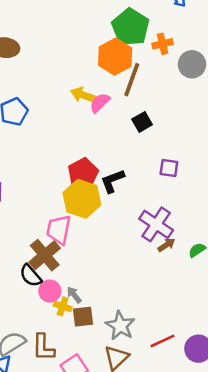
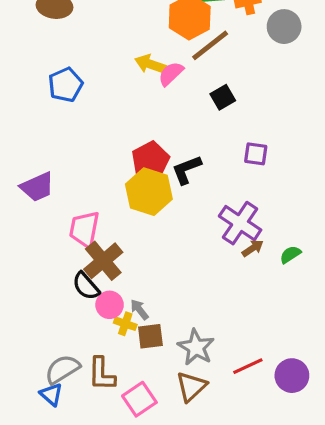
brown line: (132, 80) -> (210, 45), turned 32
pink trapezoid: (59, 230) -> (84, 229), moved

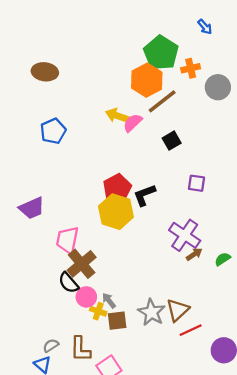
gray star: (196, 347) -> (151, 312), moved
red line: (248, 366) -> (191, 330), moved
gray semicircle: (62, 369) -> (51, 346), size x0.6
brown triangle: (191, 387) -> (178, 310), moved

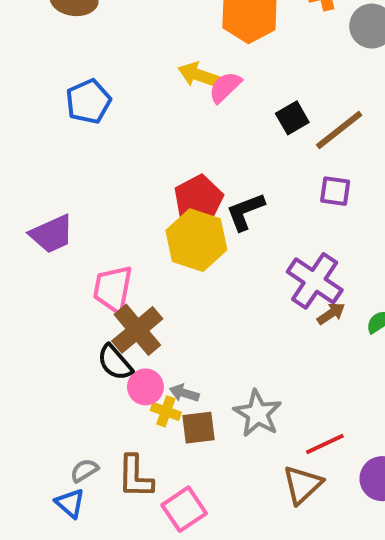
brown line: (162, 101) -> (339, 130), moved
gray arrow: (109, 301) -> (184, 393), turned -35
brown triangle: (178, 310) -> (302, 485), moved

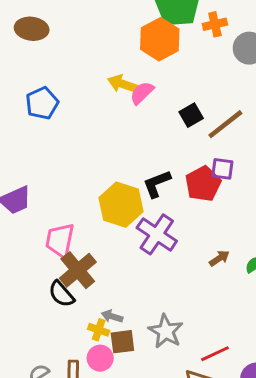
red pentagon: (198, 199) -> (203, 184), moved
purple cross: (315, 281) -> (157, 234), moved
pink circle: (145, 387) -> (100, 358), moved

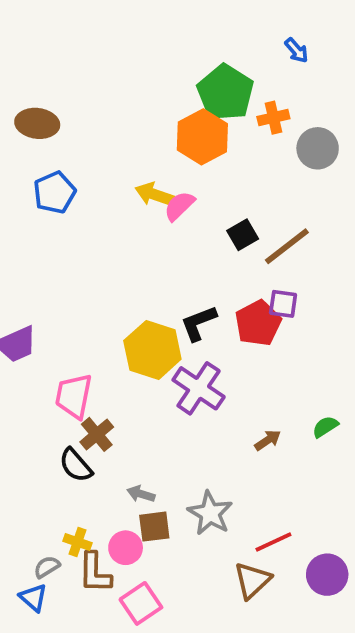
blue pentagon: (42, 103) -> (55, 192), moved
brown arrow: (219, 258) -> (268, 440), moved
brown cross: (78, 270) -> (97, 434), size x0.7
yellow cross: (99, 330) -> (78, 542), moved

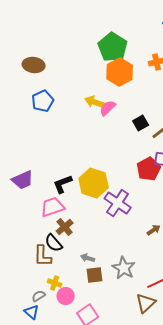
green pentagon: (225, 93) -> (113, 47), moved
black L-shape: (199, 323) -> (63, 184), moved
pink trapezoid: (74, 396) -> (53, 207), turned 60
pink circle: (126, 548) -> (66, 296), moved
brown L-shape: (95, 573) -> (43, 256), moved

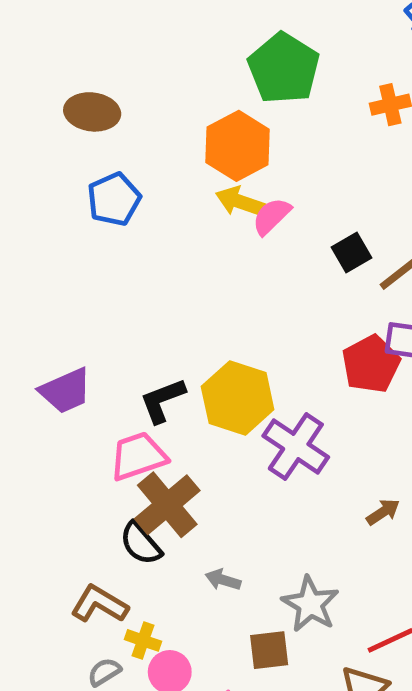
orange hexagon: (120, 72) -> (238, 146), moved
brown cross: (65, 227) -> (167, 505), size x1.5
brown L-shape: (43, 256) -> (99, 604), moved, turned 120
brown square: (95, 275) -> (269, 650), moved

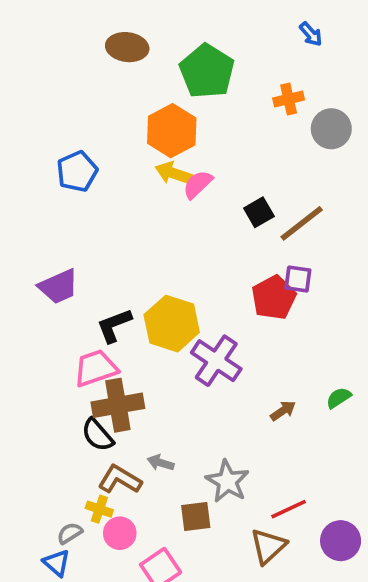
brown ellipse: (92, 112) -> (127, 47), moved
purple trapezoid: (65, 391) -> (59, 286), moved
brown cross: (167, 505) -> (118, 405), turned 30
brown L-shape: (99, 604) -> (120, 479), moved

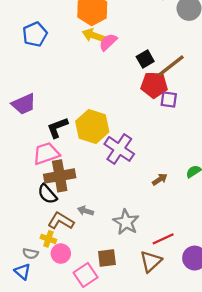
red pentagon: (274, 298) -> (154, 85), moved, turned 30
brown square: (196, 517) -> (107, 258), moved
gray semicircle: (70, 533) -> (30, 254), turned -136

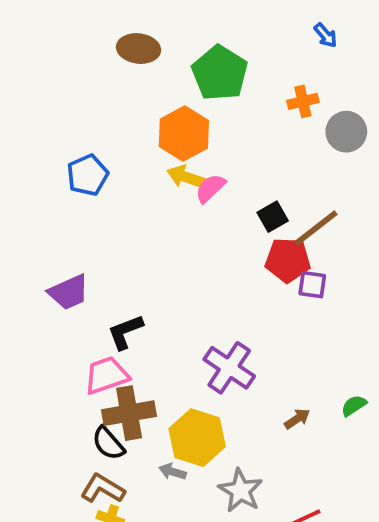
yellow hexagon: (92, 126) -> (197, 438), moved
brown L-shape: (61, 221) -> (103, 489), moved

